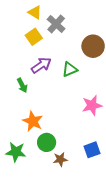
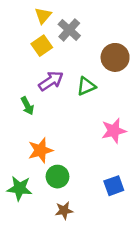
yellow triangle: (35, 12) -> (43, 16), turned 40
orange star: (33, 121) -> (40, 150), turned 30
brown star: (60, 159) -> (64, 211), moved

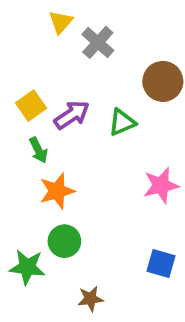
yellow square: (42, 46) -> (31, 106), moved
orange star: (40, 150) -> (57, 191), moved
green circle: (57, 177) -> (64, 241), moved
blue square: (114, 186) -> (161, 263), turned 36

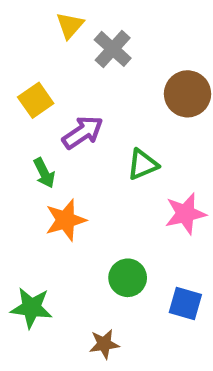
yellow square: (31, 106) -> (36, 100), moved
green triangle: (122, 122) -> (143, 164), moved
green circle: (64, 241) -> (128, 278), moved

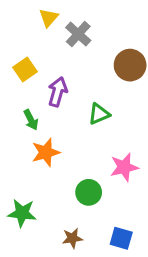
purple arrow: (83, 132) -> (58, 92), turned -40
pink star: (185, 214) -> (124, 167), moved
blue square: (185, 303) -> (121, 238), moved

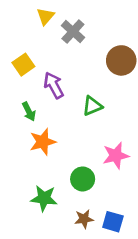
purple arrow: (58, 92) -> (54, 85), turned -44
green star: (22, 213) -> (44, 198), moved
brown star: (72, 238) -> (84, 219), moved

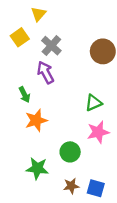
gray cross: (73, 31) -> (51, 46), moved
yellow square: (23, 65) -> (20, 37), moved
green triangle: (92, 106) -> (93, 103), moved

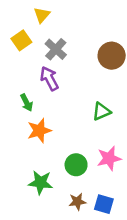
pink star: (98, 132) -> (109, 158), moved

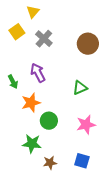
purple arrow: (49, 78) -> (38, 73), moved
green arrow: (27, 103) -> (13, 82), moved
green circle: (76, 165) -> (49, 121), moved
brown star: (77, 202) -> (50, 163), moved

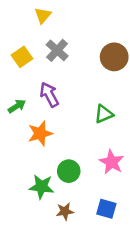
yellow square: (17, 32) -> (22, 57), moved
green arrow: (13, 82) -> (17, 106), turned -96
green circle: (49, 121) -> (69, 171), moved
pink star: (86, 125) -> (112, 162), turned -30

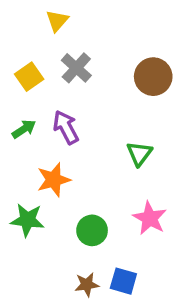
green arrow: (17, 106) -> (24, 129), moved
green triangle: (104, 114) -> (139, 154), turned -30
green star: (41, 187) -> (27, 220), moved
blue square: (106, 209) -> (123, 281), moved

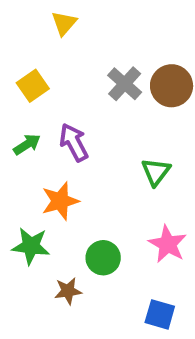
gray cross: (76, 68) -> (125, 84), moved
blue square: (123, 281) -> (160, 314), moved
brown star: (87, 285) -> (68, 291), moved

